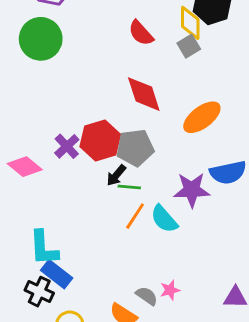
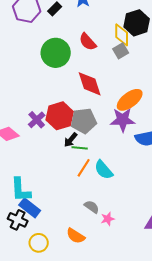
green circle: (41, 39) -> (56, 53), moved
purple star: (192, 190) -> (123, 120), moved
gray semicircle: (147, 296) -> (92, 207), moved

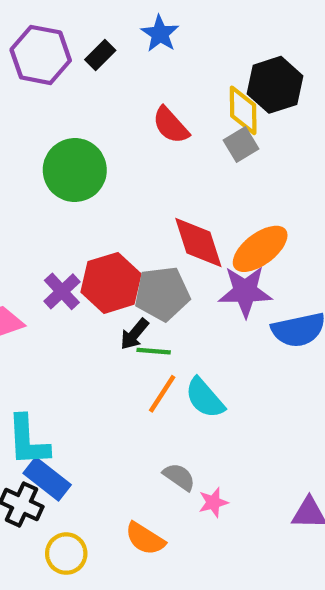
green circle: (56, 53) -> (75, 170), moved
red diamond: (90, 84) -> (198, 242), moved

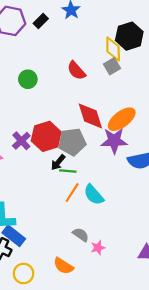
red semicircle: (171, 125) -> (76, 71), moved
green circle: (75, 170) -> (28, 79), size x0.6

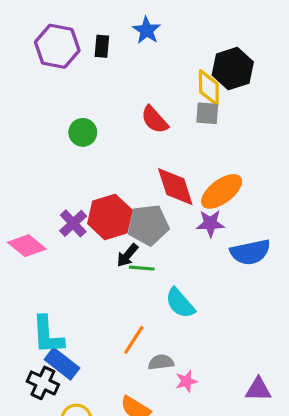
black rectangle: (41, 21) -> (102, 46), turned -40
gray square: (112, 66) -> (207, 113), turned 35
purple star: (114, 141) -> (210, 223), size x0.7
orange line: (72, 193) -> (134, 340), moved
gray semicircle: (81, 235) -> (161, 362), turned -42

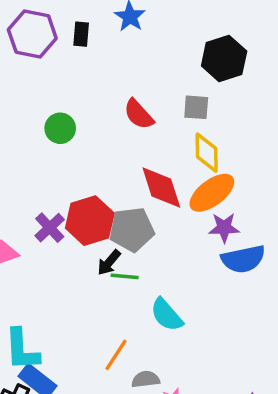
yellow diamond: (209, 88) -> (207, 153), moved
purple star: (210, 223) -> (224, 228), moved

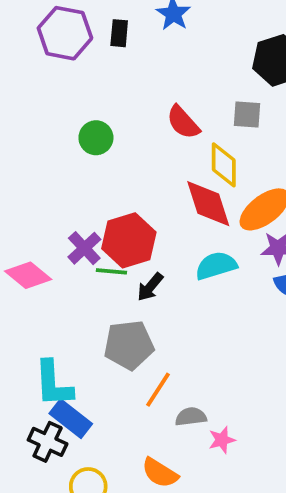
yellow diamond: (207, 153) -> (224, 165), moved
gray pentagon: (132, 229) -> (129, 345), moved
green line: (125, 276) -> (111, 271), moved
cyan semicircle: (167, 315) -> (216, 266), moved, turned 114

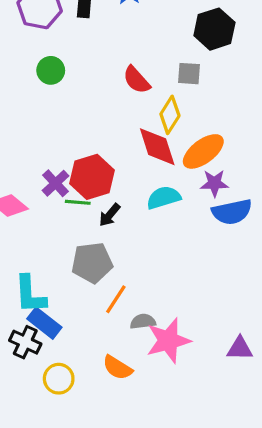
green circle: (96, 138) -> (51, 70), moved
yellow diamond: (224, 165) -> (170, 115), turned 33
pink star: (222, 440) -> (168, 341), size x2.0

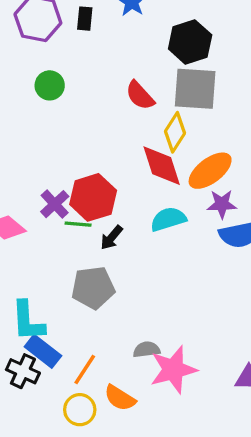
black hexagon: (214, 29) -> (190, 42), moved
gray square: (189, 74) -> (195, 89), size x1.8
orange line: (116, 299) -> (85, 370), moved
yellow circle: (59, 379) -> (80, 410), moved

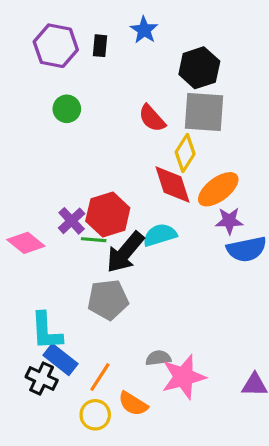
cyan semicircle: (168, 219) -> (160, 235), moved
black arrow: (111, 238) -> (125, 252), size x1.8

